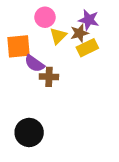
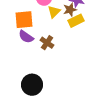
purple semicircle: (34, 64) -> (26, 37), moved
brown cross: (49, 77) -> (47, 43), turned 32

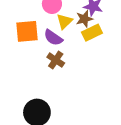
purple semicircle: (26, 37) -> (53, 38), moved

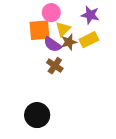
brown star: (84, 19) -> (69, 42), moved
orange square: (27, 31) -> (39, 30), moved

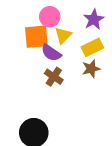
purple star: (90, 15) -> (94, 19), turned 30
brown star: (69, 42) -> (91, 69), moved

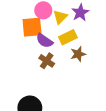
yellow triangle: (63, 35) -> (60, 17), moved
yellow rectangle: (92, 47) -> (68, 37), moved

